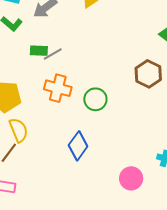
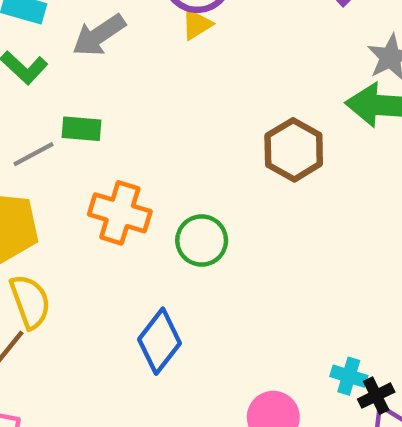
gray line: (53, 54) -> (33, 154), moved
brown hexagon: (148, 74) -> (294, 150), moved

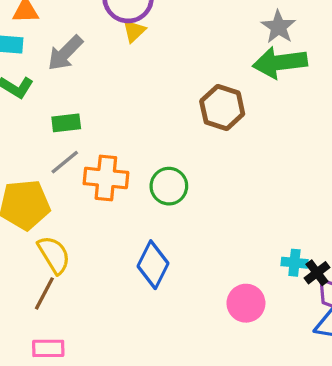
gray line: (33, 154) -> (65, 162), moved

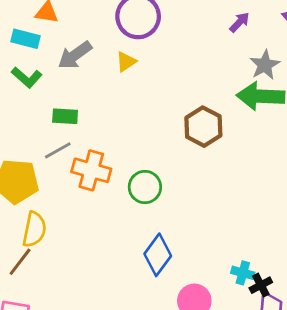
yellow triangle: (134, 31) -> (126, 62), moved
yellow semicircle: (54, 255) -> (34, 229), turned 33
blue diamond: (153, 265) -> (158, 255), moved

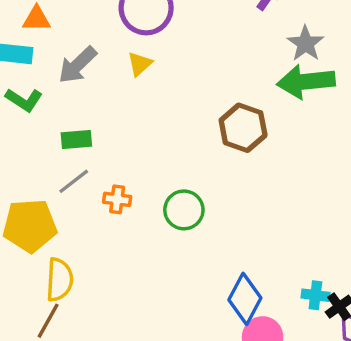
orange cross: (91, 170) -> (117, 199), size x0.6
blue diamond: (158, 255) -> (245, 299), moved

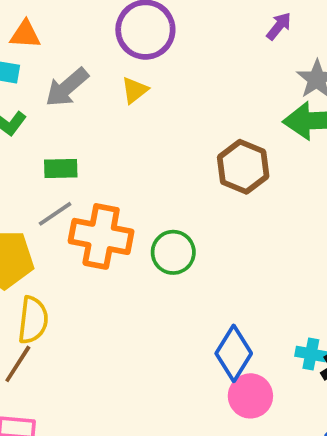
orange cross: (117, 199) -> (101, 236), size x2.0

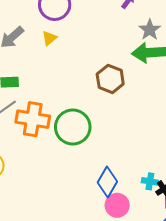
green circle: (173, 252) -> (73, 127), size x1.5

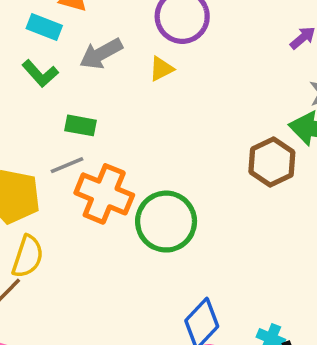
brown hexagon: (110, 79) -> (272, 162), moved

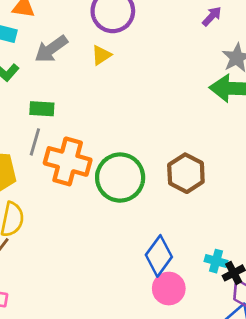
brown hexagon: (272, 162) -> (186, 173), moved
gray line: (67, 165) -> (35, 142), turned -44

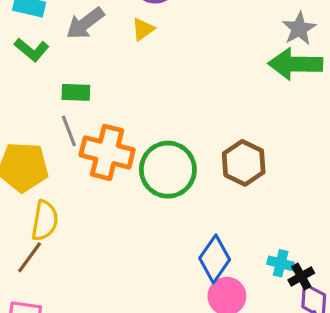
gray line: (35, 142) -> (69, 131), turned -36

